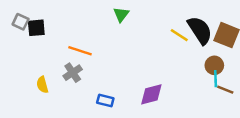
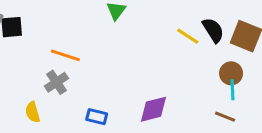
black semicircle: (200, 30) -> (213, 30), size x0.7
yellow semicircle: (42, 85) -> (33, 112), moved
brown line: (225, 90) -> (225, 117), moved

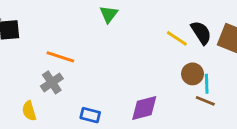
brown circle: (231, 73) -> (193, 74), moved
cyan line: (233, 90) -> (207, 84), moved
brown line: (225, 117) -> (205, 101), moved

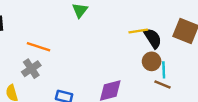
black semicircle: (201, 33) -> (153, 38), moved
yellow line: (177, 38) -> (138, 31), turned -42

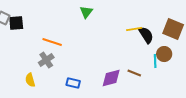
brown circle: (152, 61) -> (164, 54), moved
brown line: (163, 84) -> (134, 73), moved

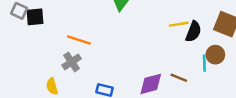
black semicircle: (146, 35) -> (193, 31), turned 54

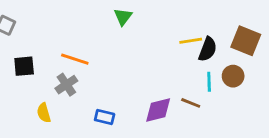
black square: (35, 17) -> (24, 66), moved
cyan line: (204, 63) -> (209, 82), moved

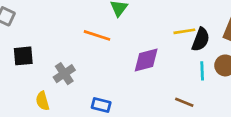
orange line: (75, 59) -> (97, 35), moved
brown line: (191, 103) -> (184, 102), moved
purple diamond: (158, 110) -> (146, 60), moved

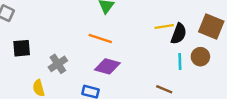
orange line: (97, 35) -> (100, 39), moved
purple diamond: (146, 60) -> (107, 66), moved, turned 30

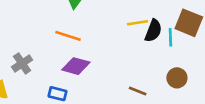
brown circle: (200, 57) -> (177, 78), moved
cyan line: (180, 61) -> (170, 37), moved

